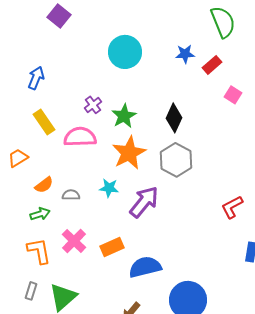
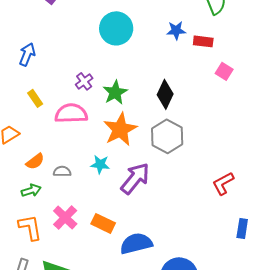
red rectangle: (212, 65) -> (203, 41), turned 48
yellow rectangle: (44, 122) -> (35, 98), size x0.7
orange rectangle: (112, 247) -> (103, 223), turned 50

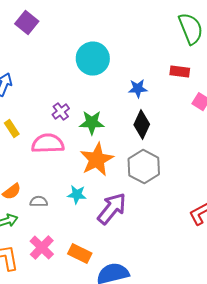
blue star: (176, 30) -> (138, 89), moved
green star: (115, 92) -> (92, 123), turned 30

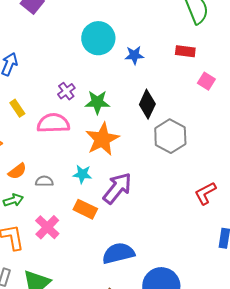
blue star: (138, 89) -> (134, 55), moved
gray hexagon: (144, 167) -> (170, 136), moved
orange rectangle: (80, 254) -> (85, 209), moved

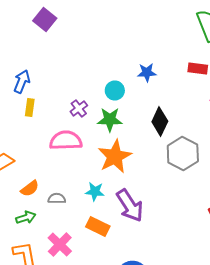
cyan circle: (98, 38) -> (115, 90), moved, size x0.6
yellow rectangle: (17, 108) -> (30, 108), moved, turned 42
purple arrow: (117, 188) -> (130, 206), turned 108

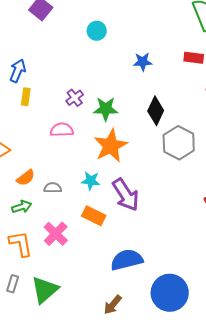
cyan circle: (115, 90) -> (97, 31), moved
pink semicircle: (66, 140) -> (62, 130), size x0.7

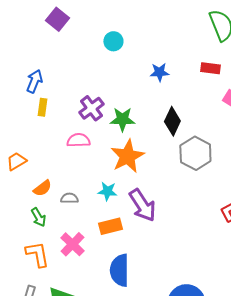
purple cross: (75, 98) -> (91, 108), size x1.4
green arrow: (22, 207) -> (38, 217), turned 78
orange rectangle: (94, 216) -> (110, 226), turned -40
blue semicircle: (127, 260) -> (119, 270), moved, turned -76

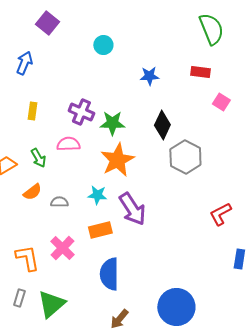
blue arrow: (34, 81) -> (24, 63), moved
purple cross: (91, 108) -> (81, 112), turned -30
green arrow: (38, 217) -> (38, 158), moved

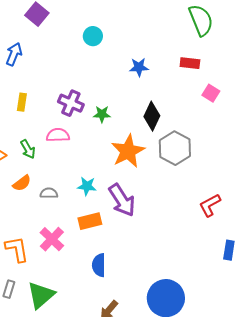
green star: (112, 123) -> (102, 114), size x0.7
orange star: (117, 160) -> (128, 151), moved
blue semicircle: (109, 274) -> (99, 265), size x0.7

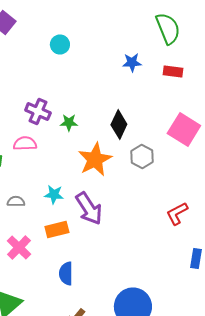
red rectangle: (190, 63) -> (173, 72), moved
blue star: (139, 67) -> (132, 62), moved
pink square: (211, 93) -> (184, 130), moved, size x1.8
gray hexagon: (175, 148) -> (142, 156), size x0.7

